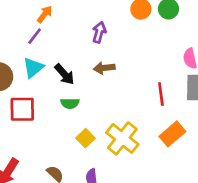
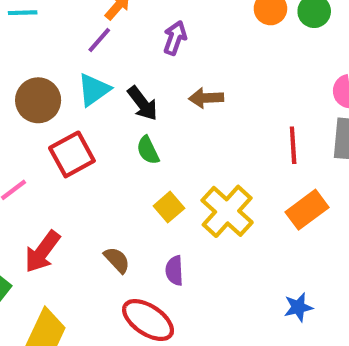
purple arrow: (99, 32) -> (175, 38), moved
green semicircle: (70, 103) -> (148, 150), turned 60
red square: (22, 109) -> (72, 154), turned -32

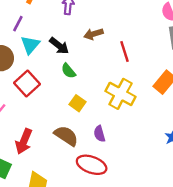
purple line: (99, 40) -> (18, 24), moved
red line: (293, 145) -> (125, 51), moved
yellow square: (169, 207) -> (77, 103), moved
brown semicircle: (117, 260) -> (66, 136), size x1.5

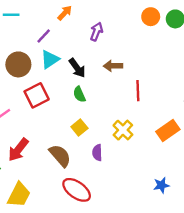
yellow cross: (121, 94) -> (123, 130), size x0.7
purple semicircle: (99, 134) -> (97, 153), moved

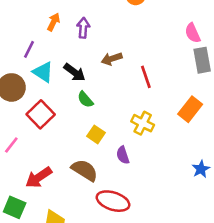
orange arrow: (65, 13) -> (54, 22), moved
cyan triangle: (50, 59) -> (43, 72), turned -36
red arrow: (18, 150) -> (39, 177), turned 35

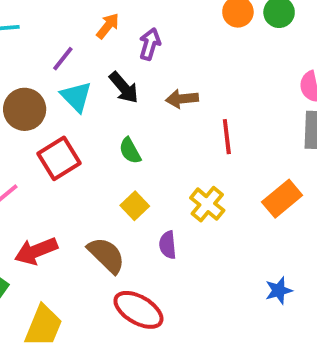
black arrow: (75, 72) -> (124, 88), moved

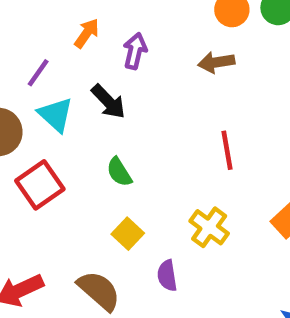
brown arrow: (182, 99) -> (216, 62), moved

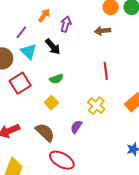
green semicircle: (119, 172) -> (56, 79), turned -80
yellow square: (128, 234) -> (51, 103), moved
purple semicircle: (167, 276) -> (76, 127), turned 40

